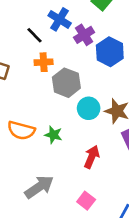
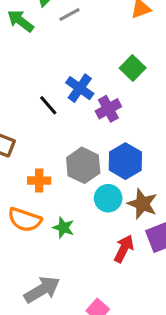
blue hexagon: (110, 52) -> (125, 161), moved
orange cross: (44, 62) -> (39, 181), moved
red arrow: (92, 157) -> (124, 249), moved

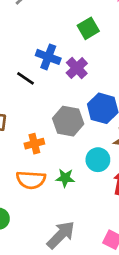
green square: (133, 68) -> (88, 28), turned 30
cyan circle: (108, 198) -> (98, 160), moved

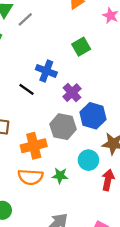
purple cross: (77, 68) -> (72, 93), moved
orange cross: (34, 144) -> (34, 146), size x1.5

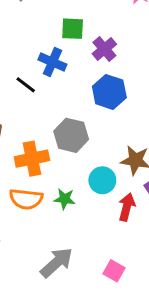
green square: (81, 47) -> (73, 29), moved, turned 30
purple cross: (72, 93) -> (104, 49), moved
blue hexagon: (93, 116) -> (109, 92), moved

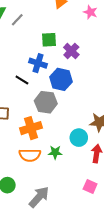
blue hexagon: (109, 92) -> (61, 79), moved
gray hexagon: (71, 135) -> (46, 102), moved
gray arrow: (57, 263) -> (39, 197), moved
pink square: (114, 271) -> (90, 186), moved

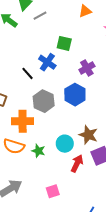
purple cross: (71, 51) -> (87, 68), moved
blue hexagon: (61, 79) -> (75, 95), moved
pink square: (90, 186) -> (53, 191), moved, turned 32

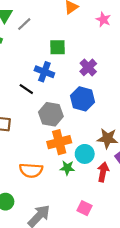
orange cross: (23, 121) -> (59, 142), moved
green star: (38, 151) -> (67, 168), moved
pink square: (53, 191) -> (85, 208), turned -32

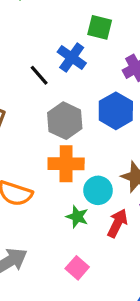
green star: (67, 168) -> (77, 217), moved

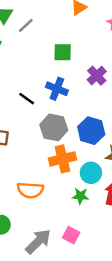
blue cross: (72, 57) -> (57, 89), moved
blue hexagon: (116, 111) -> (91, 131), moved
pink square: (77, 268) -> (71, 235), moved

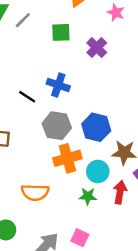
green square: (63, 52) -> (61, 32), moved
purple cross: (97, 76) -> (97, 48), moved

